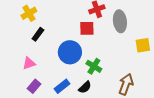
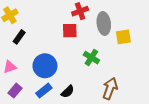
yellow square: (143, 45) -> (123, 37), moved
blue circle: (70, 52) -> (45, 66), moved
green cross: (94, 66) -> (91, 58), moved

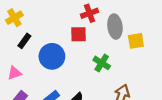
blue circle: (45, 66) -> (52, 56), moved

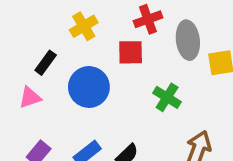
yellow cross: (14, 18) -> (84, 26), moved
pink triangle: (14, 73) -> (30, 97), moved

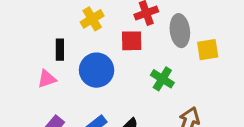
black rectangle: (46, 63) -> (60, 50), turned -36

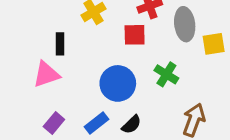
blue circle: (97, 70) -> (118, 83), moved
pink triangle: (47, 79) -> (46, 74), size x1.4

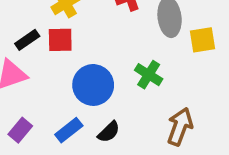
red square: (135, 35) -> (60, 40), moved
black rectangle: (60, 44) -> (27, 40), turned 55

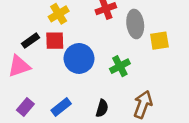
green cross: (149, 75) -> (120, 66), turned 30
blue circle: (93, 85) -> (79, 58), moved
black semicircle: (109, 132) -> (102, 108), moved, turned -30

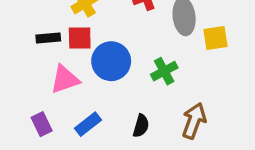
black rectangle: (30, 41) -> (48, 38), turned 30
pink triangle: (19, 66) -> (65, 79), moved
purple rectangle: (25, 107) -> (42, 124), turned -66

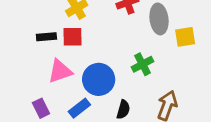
blue circle: (111, 61) -> (99, 79), moved

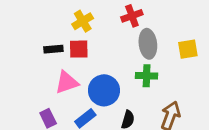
gray ellipse: (159, 19) -> (148, 44), moved
green cross: (143, 64) -> (147, 76), turned 30

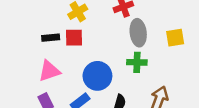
pink triangle: (67, 82) -> (49, 71), moved

